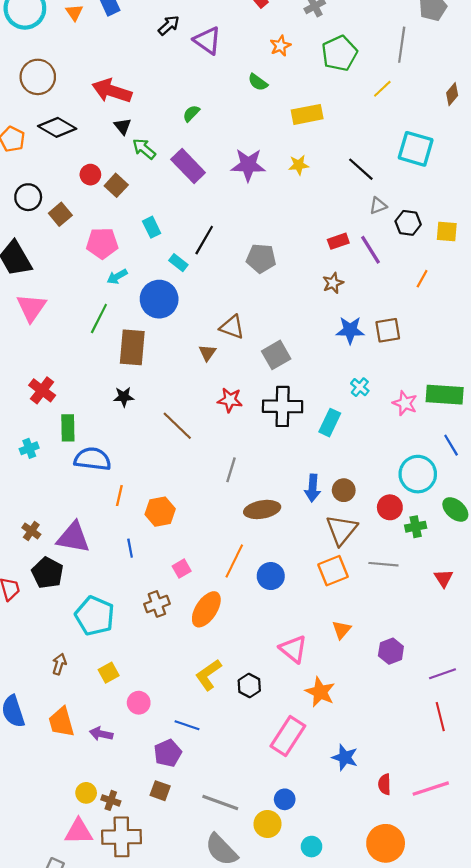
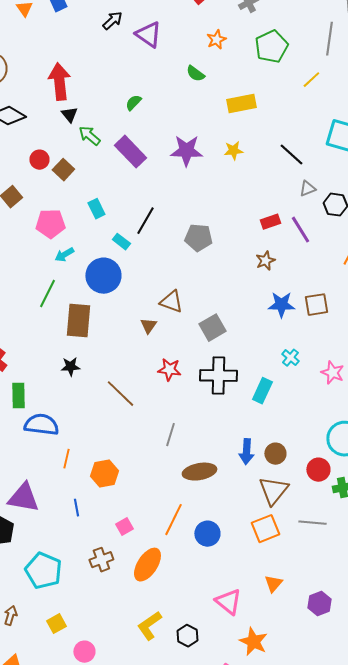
red arrow: (112, 91) -> (59, 82), turned 66

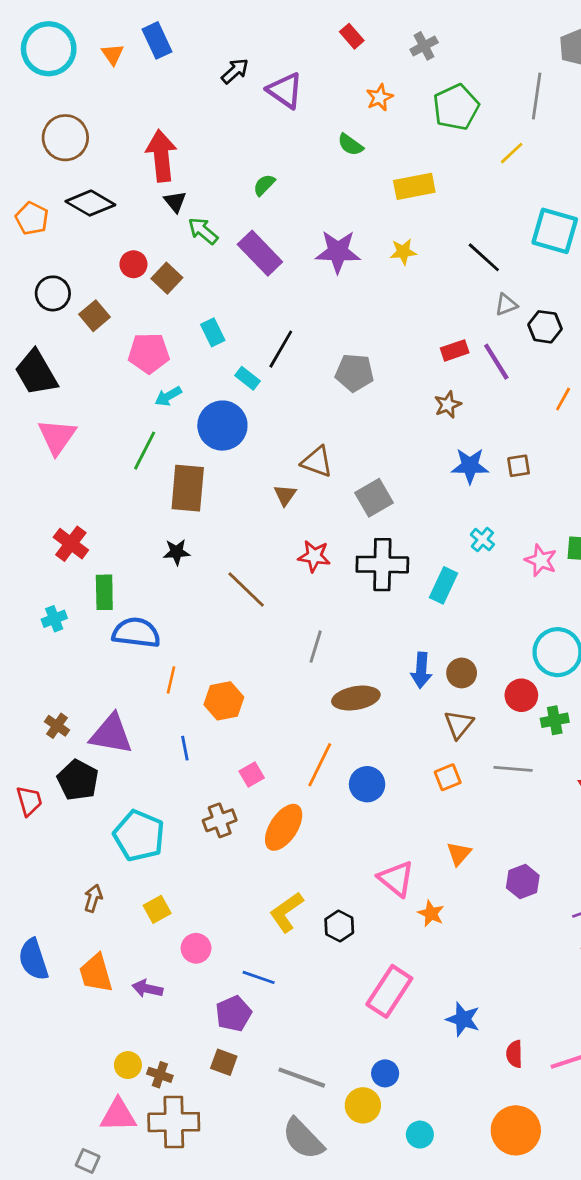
brown square: (316, 305) -> (519, 466), size x0.7
brown triangle: (273, 491) -> (459, 724), size x0.7
orange square: (265, 529) -> (448, 777), size x0.7
orange star: (253, 642) -> (431, 914), moved, size x0.7

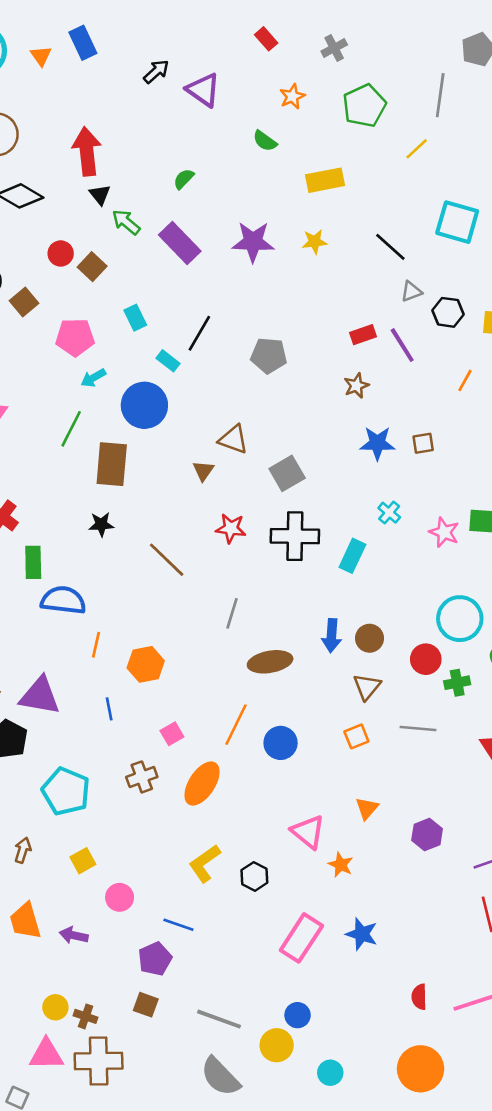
blue star: (463, 1019) -> (362, 934), moved

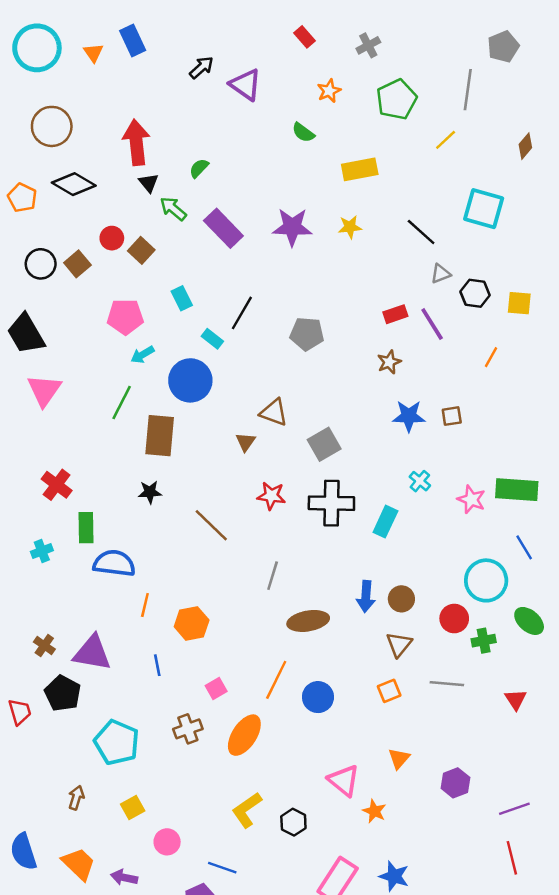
green semicircle: (184, 179) -> (199, 168), moved
brown square: (24, 302) -> (77, 264), moved
orange trapezoid: (25, 921) -> (79, 864), turned 150

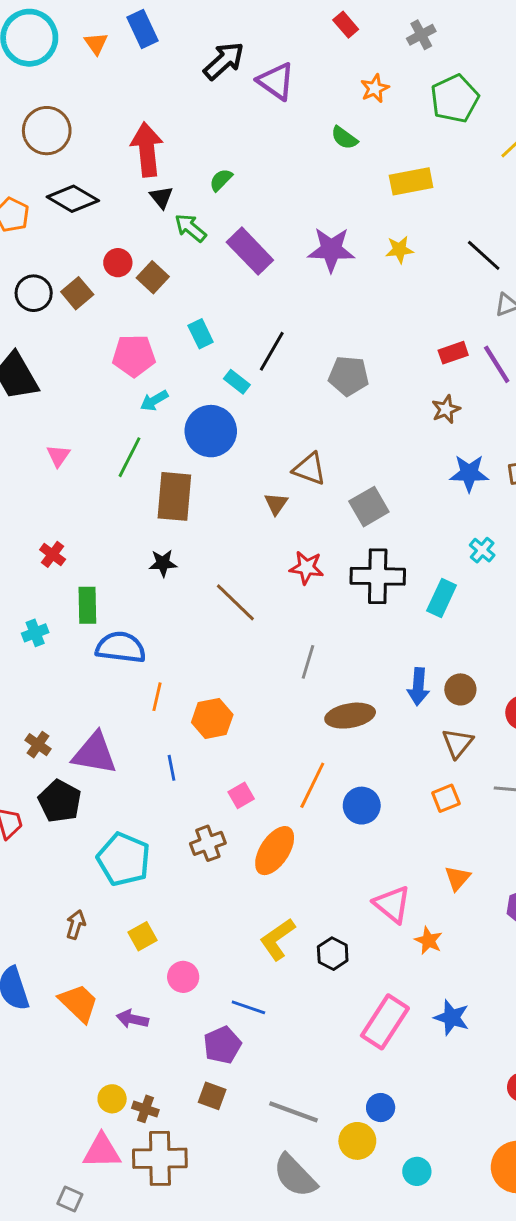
black arrow: (201, 67) -> (224, 61), size x1.4
pink triangle: (44, 390) -> (58, 456), moved, size x0.6
red cross: (57, 485) -> (53, 554), size x0.7

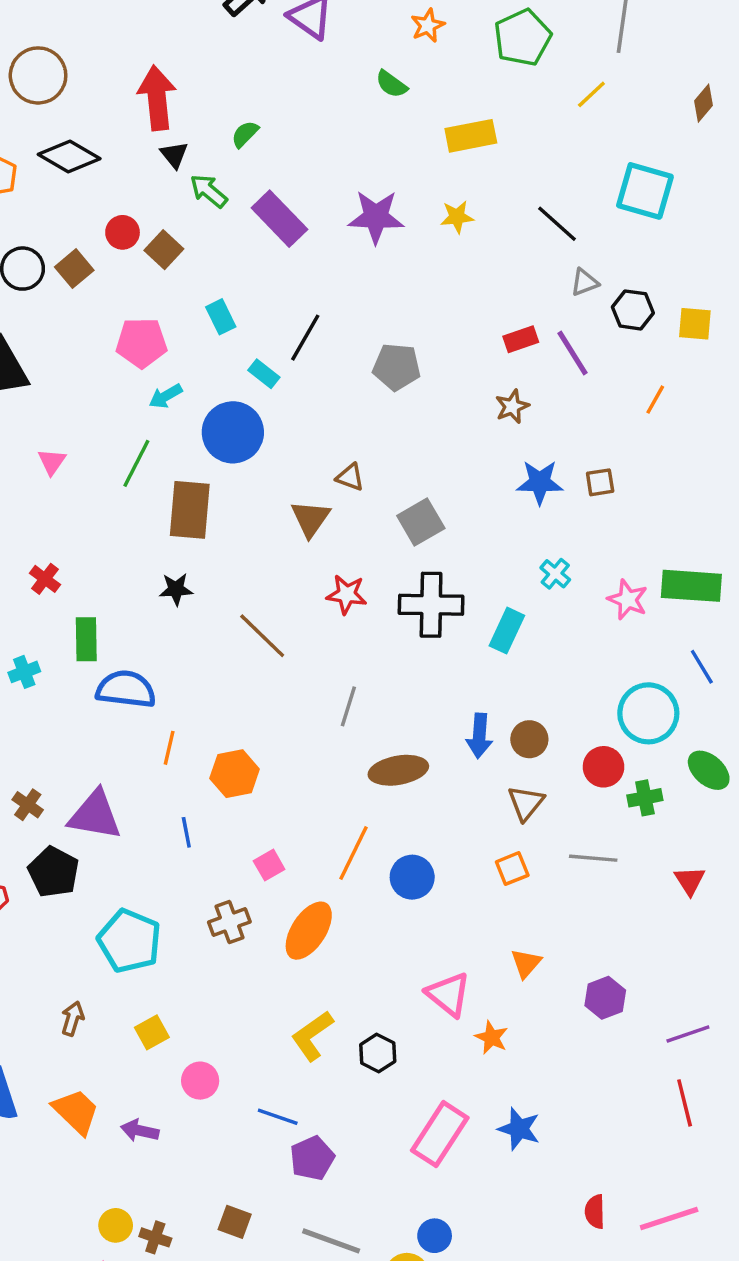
brown triangle: (309, 469) -> (350, 477), size x0.7
brown triangle: (276, 504) -> (310, 519), size x1.4
purple pentagon: (222, 1045) -> (312, 1158), moved

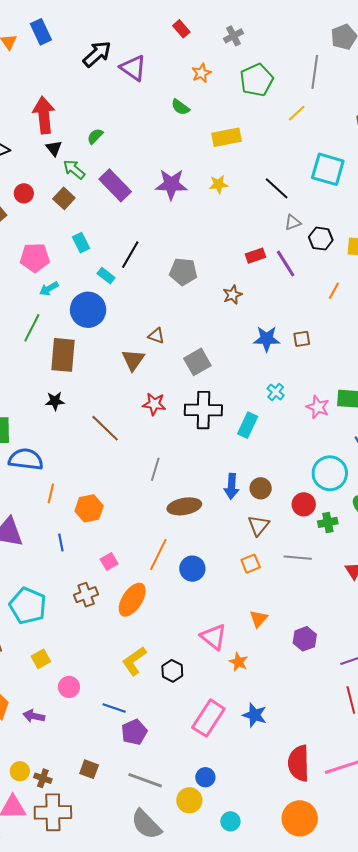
brown square: (164, 250) -> (64, 198), moved
brown star: (512, 406) -> (232, 295), moved
red semicircle: (595, 1212) -> (299, 763), size x1.8

